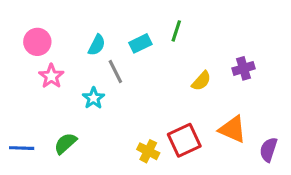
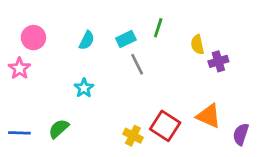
gray line: (115, 72) -> (137, 64), moved
pink star: (51, 76) -> (19, 68), moved
yellow semicircle: (201, 81) -> (197, 45), moved, turned 126
red square: (184, 140) -> (165, 126), turned -32

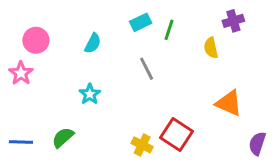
cyan rectangle: (126, 39) -> (141, 22), moved
purple cross: (218, 61) -> (233, 21), moved
orange triangle: (209, 116) -> (229, 103), moved

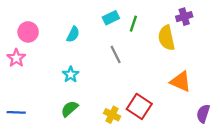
yellow semicircle: (211, 48) -> (166, 38), size x1.5
green semicircle: (63, 138) -> (69, 109), moved

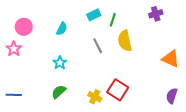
yellow semicircle: (166, 38) -> (125, 41), moved
orange triangle: (181, 82) -> (171, 59), moved

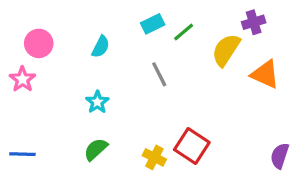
green line: (113, 20) -> (184, 32), turned 32
yellow semicircle: (125, 41) -> (226, 50), moved, turned 45
orange triangle: (171, 59) -> (265, 74), moved

